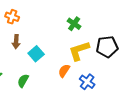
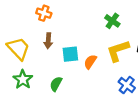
cyan square: (36, 54) -> (70, 54), turned 35
orange semicircle: (64, 71) -> (90, 62), moved

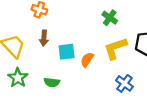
green semicircle: (56, 84) -> (52, 82), turned -112

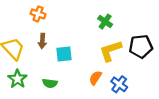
orange semicircle: (87, 60) -> (95, 78), moved

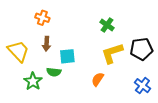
green star: (17, 79) -> (33, 81), moved
green semicircle: (50, 83) -> (54, 72), moved
blue cross: (119, 84) -> (142, 86), moved

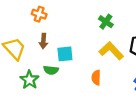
yellow L-shape: (112, 53) -> (111, 51), turned 65
orange semicircle: (98, 79) -> (96, 78), turned -32

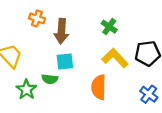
brown arrow: (43, 41) -> (61, 31), moved, size x1.5
orange semicircle: (96, 78) -> (99, 87), size x1.5

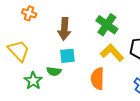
orange cross: (37, 18) -> (29, 13), moved
green cross: (109, 27) -> (107, 25), size x1.5

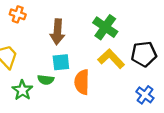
orange semicircle: (98, 79) -> (82, 82), moved

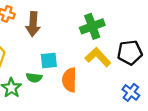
green cross: (105, 27) -> (92, 26), turned 35
brown arrow: (57, 32) -> (33, 24), moved

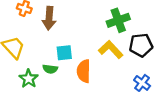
green cross: (92, 26) -> (118, 20), moved

